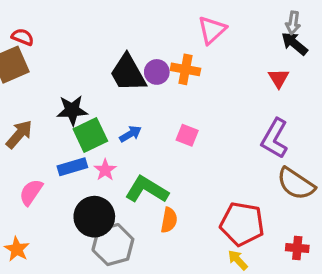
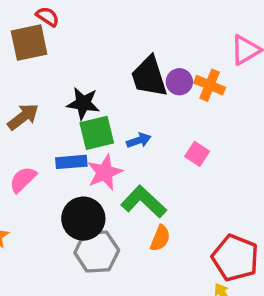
pink star: (105, 170) -> (105, 172), size x1.5

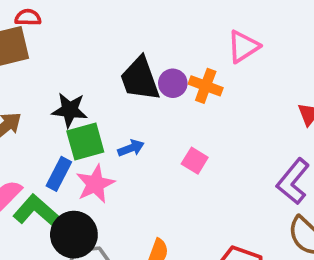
red semicircle: (48, 17) -> (28, 17), turned -30
blue rectangle: (71, 162) -> (59, 174), turned -56
green L-shape: (144, 202) -> (38, 212), moved

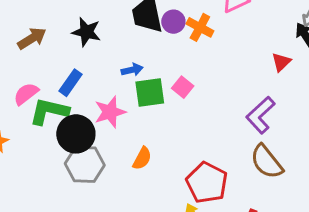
green square: (85, 142) -> (150, 93), moved
pink star: (95, 184) -> (110, 112), moved
green L-shape: (38, 212) -> (49, 111), turned -36

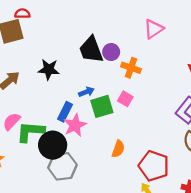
orange cross: (200, 27) -> (131, 68), moved
blue rectangle: (70, 83) -> (65, 112), moved
orange semicircle: (142, 158) -> (118, 149), moved

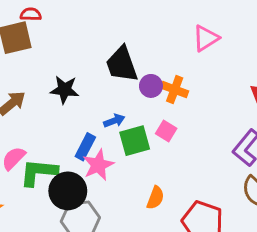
purple circle: (111, 52) -> (151, 86), moved

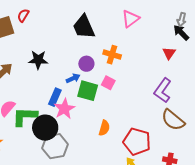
red semicircle: (31, 14) -> (23, 15), moved, turned -56
black trapezoid: (122, 64) -> (84, 27), moved
purple circle: (151, 86) -> (86, 64), moved
green square: (135, 141) -> (88, 91), turned 35

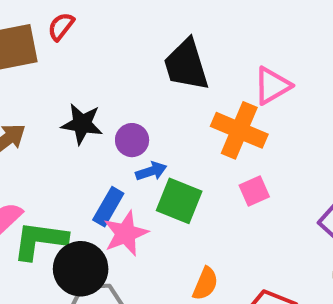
pink triangle: (131, 19) -> (272, 86), moved
orange cross: (112, 55) -> (239, 130), size x1.4
purple circle: (86, 64) -> (132, 140), moved
pink square: (108, 83) -> (254, 191), moved, turned 32

